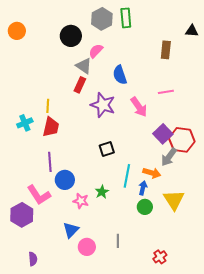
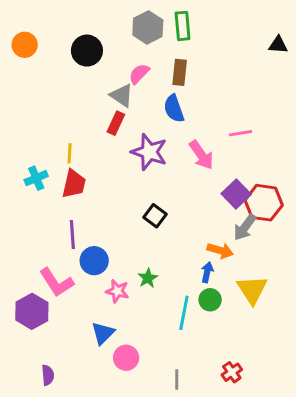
black circle: (71, 36) -> (87, 51), moved
brown rectangle: (166, 50) -> (180, 72), moved
black square: (107, 149) -> (155, 216), turned -35
cyan line: (127, 176) -> (184, 313), moved
gray line: (118, 241) -> (177, 379), moved

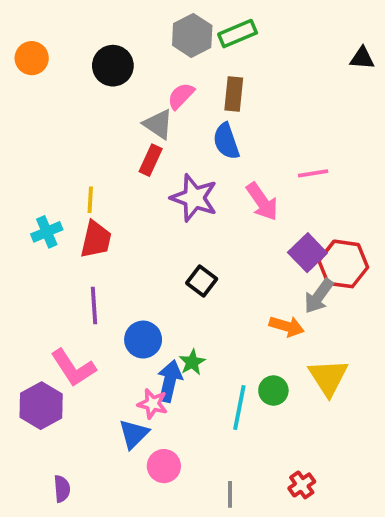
green rectangle: (183, 26) -> (238, 34), turned 72
blue circle: (94, 261) -> (143, 340), moved
blue arrow: (207, 272) -> (170, 381), moved, size x1.5
pink star: (117, 291) -> (153, 404), moved

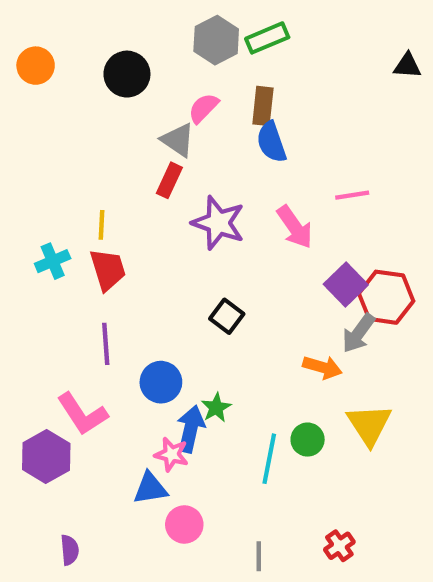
blue semicircle: (226, 141) -> (271, 142), moved
red trapezoid: (96, 239) -> (108, 270), turned -30
blue triangle: (134, 434) -> (150, 488), turned 36

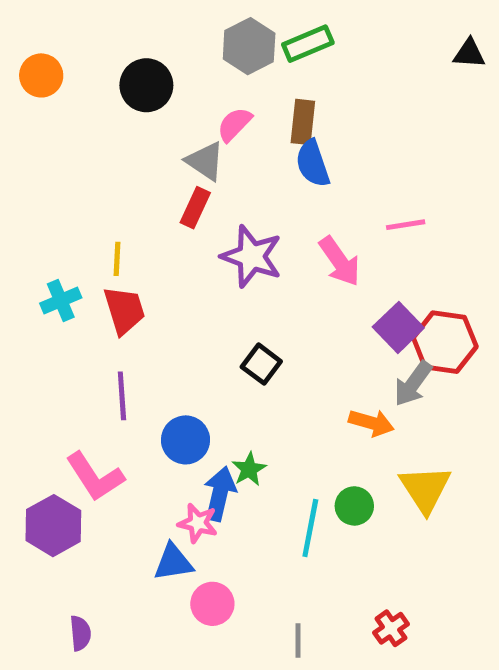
black triangle: (407, 66) -> (469, 53), moved

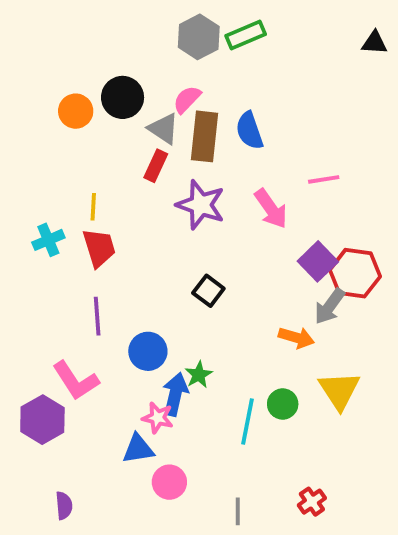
orange circle: (41, 75) -> (76, 111), moved
black circle: (146, 85) -> (123, 97), moved
brown rectangle: (303, 122) -> (205, 136), moved, size x1.4

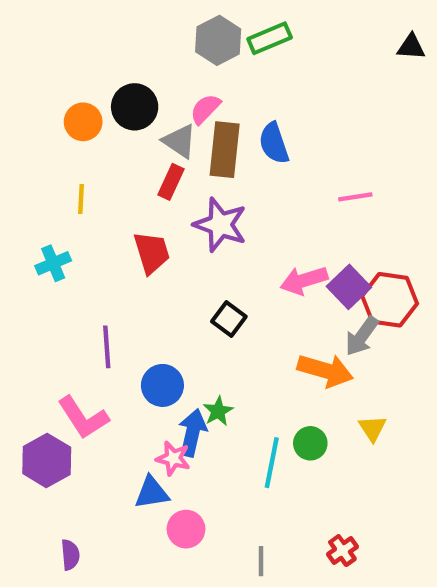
yellow line: (93, 207) -> (81, 199), moved
pink arrow: (271, 209) -> (304, 280), moved, turned 108
red trapezoid: (99, 248) -> (152, 253), moved
orange arrow: (296, 338) -> (325, 370), size x1.4
yellow triangle: (339, 390) -> (372, 428), size x0.6

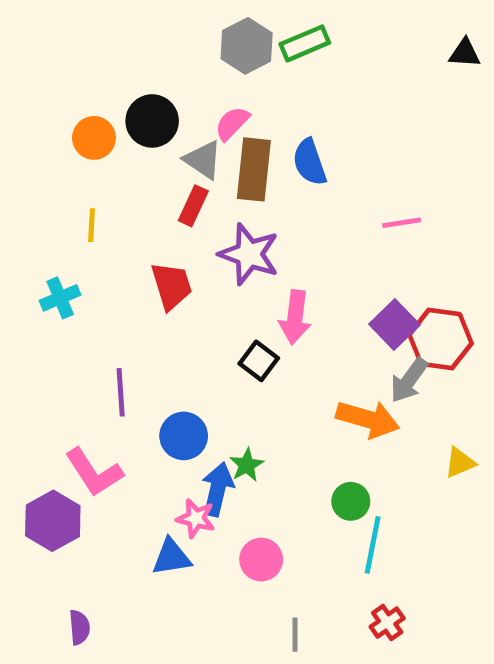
pink arrow: (304, 280) -> (295, 317), moved, turned -66
yellow triangle: (372, 428) -> (460, 463), moved, turned 40
cyan line: (272, 463) -> (373, 545), moved
pink circle: (186, 529) -> (261, 560), moved

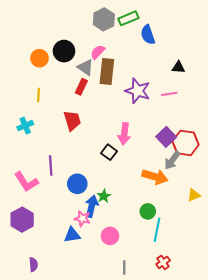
black triangle: (465, 53) -> (178, 67), moved
blue semicircle: (310, 162) -> (148, 35), moved
purple star: (249, 254) -> (138, 91), moved
pink L-shape: (94, 472) -> (26, 182), moved

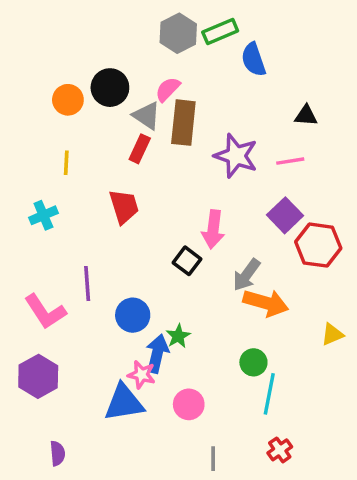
purple square: (166, 137) -> (285, 215), moved
gray arrow: (172, 160) -> (246, 275), moved
blue triangle: (72, 235) -> (124, 403), size x1.4

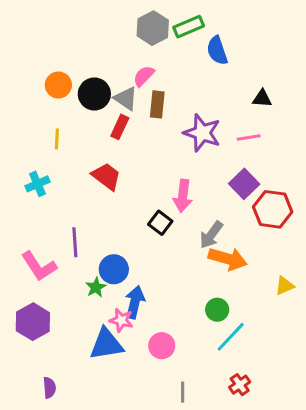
black circle: (110, 88) -> (94, 94), moved
brown rectangle: (183, 123) -> (157, 104), size x0.7
red trapezoid: (124, 207) -> (106, 176), turned -36
green star: (178, 336) -> (96, 287), moved
cyan line: (269, 394) -> (231, 337), turned 32

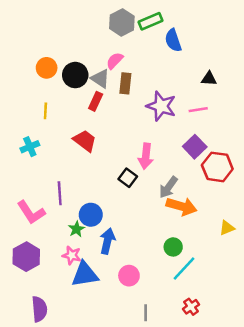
pink star: (121, 320) -> (72, 255), moved
purple semicircle: (49, 388) -> (39, 309), size x1.5

